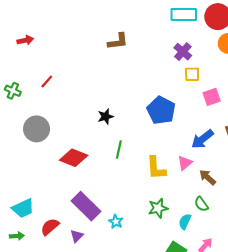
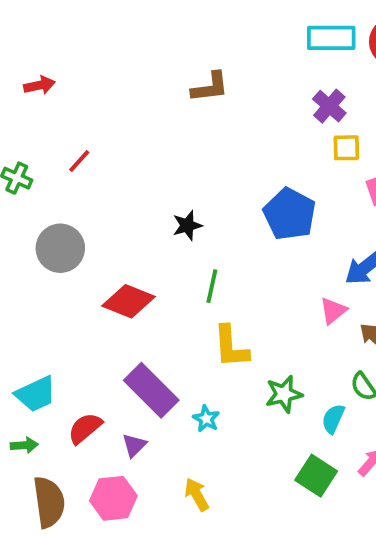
yellow L-shape: (156, 168) -> (231, 347), moved

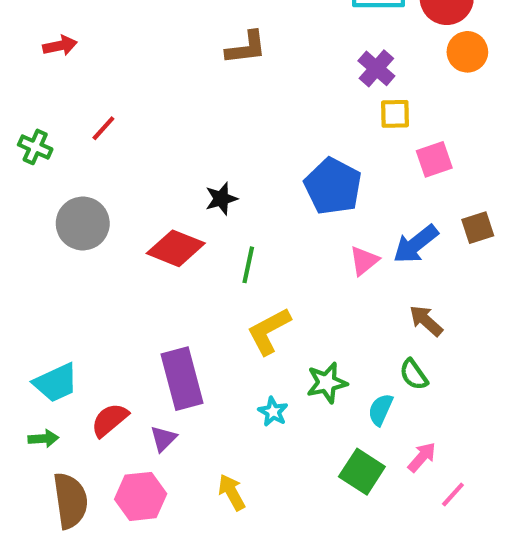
red diamond: (129, 301) -> (176, 248), moved
pink triangle: (333, 311) -> (364, 261), moved
yellow L-shape: (231, 347) -> (269, 331), turned 66
purple rectangle: (151, 390) -> (182, 379), turned 30
cyan star: (206, 419) -> (273, 412), moved

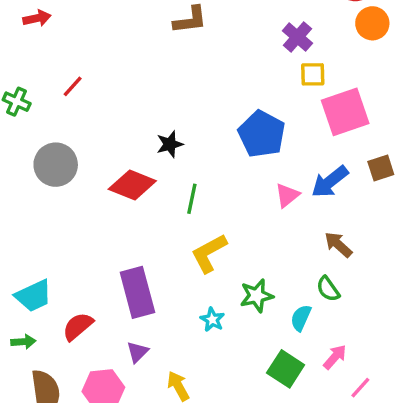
pink square: (434, 159) -> (345, 112), size x1.6
purple triangle: (163, 439) -> (137, 352), moved

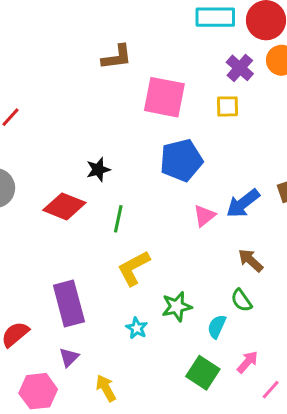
purple cross: (297, 37) -> (240, 68), moved
pink square: (345, 112) -> (164, 97), moved, turned 30
blue pentagon: (262, 134) -> (181, 160), turned 30

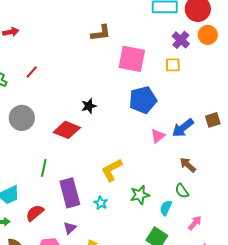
green line: (118, 219) -> (44, 168), moved
cyan star: (137, 328) -> (101, 203), moved
pink arrow: (248, 362) -> (195, 223), moved

